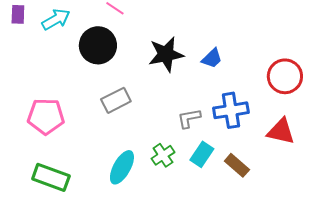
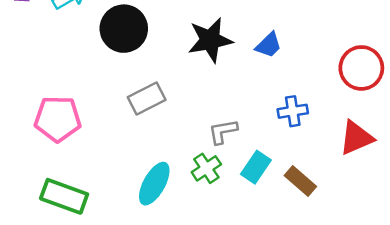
blue cross: (231, 110) -> (293, 111), size x0.7
gray L-shape: (189, 118) -> (223, 132), moved
red triangle: (281, 131) -> (356, 138), turned -36

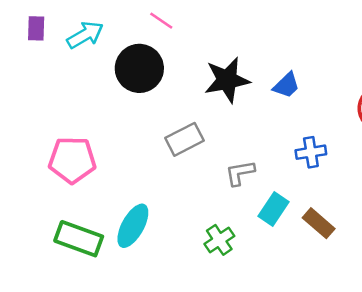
gray rectangle: (147, 98) -> (184, 139), moved
green cross: (206, 168) -> (219, 240), moved
cyan ellipse: (154, 184) -> (133, 226), moved

